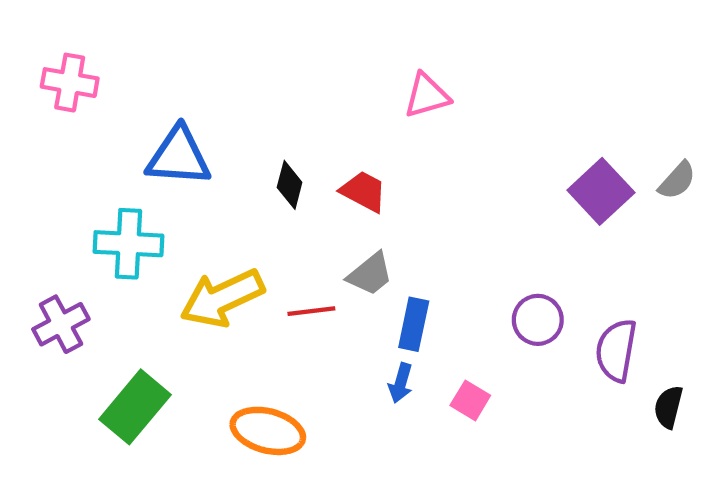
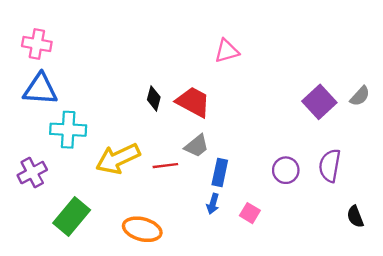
blue triangle: (179, 157) -> (40, 89), moved
red trapezoid: (364, 191) -> (193, 102), size x1.4
purple semicircle: (616, 350) -> (330, 166), moved
black semicircle: (668, 407) -> (355, 217), turned -35

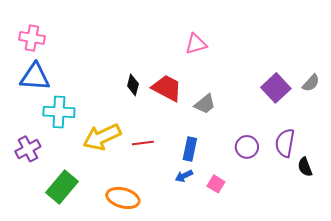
gray trapezoid: (197, 146) -> (205, 104), moved
blue arrow: (213, 204) -> (184, 176), turned 48
black semicircle: (355, 217) -> (305, 167), moved

